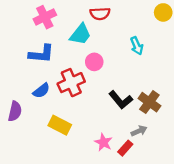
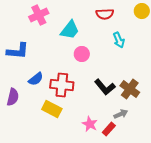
red semicircle: (100, 14) -> (105, 14), moved
blue L-shape: (41, 54) -> (18, 51), moved
red cross: (71, 83) -> (62, 85), moved, turned 30

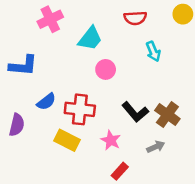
pink star: (90, 124) -> (111, 140), moved
red rectangle: (109, 129) -> (120, 171), moved

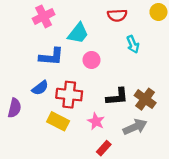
blue L-shape: (23, 66) -> (51, 57), moved
black L-shape: (135, 112) -> (117, 97), turned -55
gray arrow: (156, 147) -> (135, 127), size x1.5

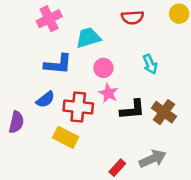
cyan trapezoid: (78, 33) -> (88, 38), turned -145
cyan arrow: (133, 44) -> (150, 64), moved
pink star: (96, 121) -> (108, 93), moved
gray arrow: (135, 127) -> (153, 159), moved

